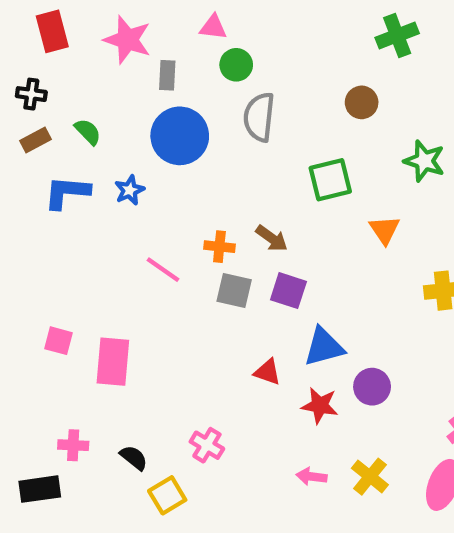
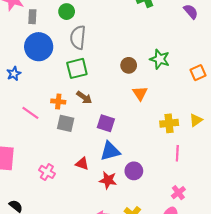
brown circle: (362, 102) -> (129, 65), moved
green square: (330, 180) -> (77, 68), moved
purple square: (288, 291) -> (106, 123), moved
pink cross: (207, 445) -> (47, 172), moved

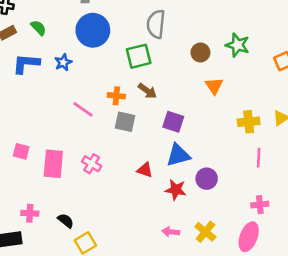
gray semicircle: (78, 37) -> (156, 24), moved
pink cross: (47, 172) -> (92, 164), moved
pink cross: (178, 193) -> (260, 205), turned 32

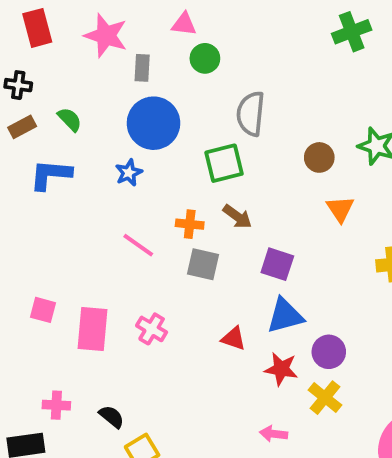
blue star: (63, 62) -> (129, 173), moved
yellow cross: (205, 232) -> (325, 398), moved

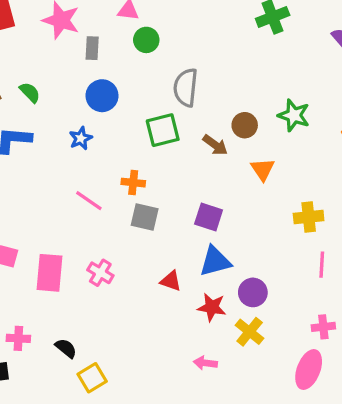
blue circle: (153, 123) -> (102, 96), size x0.7
brown arrow: (237, 217) -> (215, 145), moved

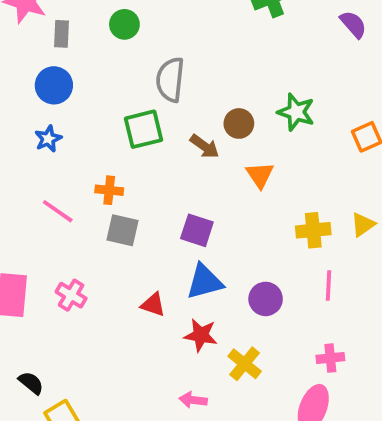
blue circle: (102, 96) -> (54, 85), moved
purple circle: (253, 292) -> (266, 299), moved

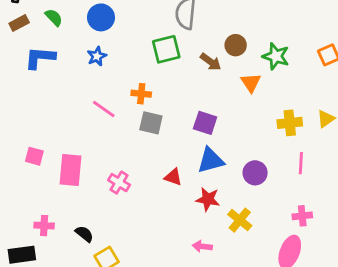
green star: (296, 112) -> (276, 56), moved
pink cross: (71, 295) -> (119, 183), moved

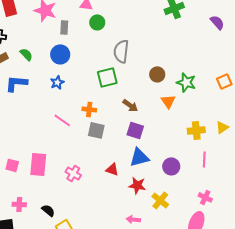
brown arrow: (211, 62) -> (130, 105), moved
pink square: (34, 156) -> (12, 165), moved
pink cross: (302, 216) -> (205, 197), turned 32

